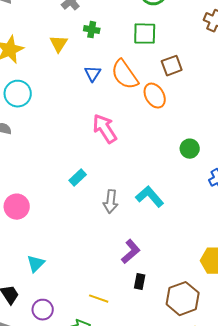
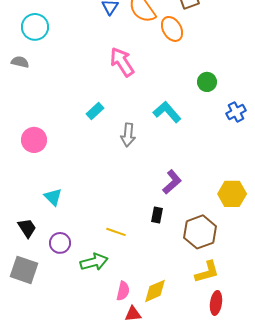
cyan L-shape: (150, 197) -> (167, 112), moved
purple L-shape: (131, 252) -> (172, 182), moved
cyan triangle: (36, 264) -> (53, 197), turned -30

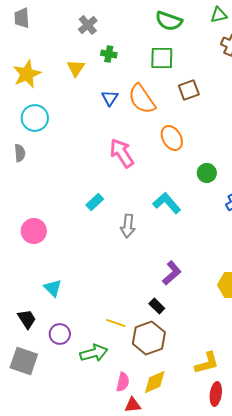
orange ellipse: (172, 29) -> (172, 138), moved
gray semicircle: (20, 62) -> (20, 153), turned 72
black rectangle: (157, 215) -> (157, 306), turned -56
brown hexagon: (200, 232) -> (149, 338), moved

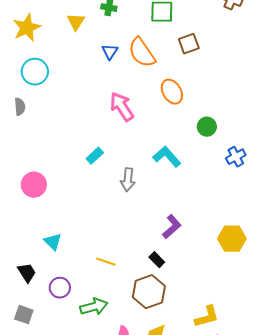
yellow line: (116, 323) -> (106, 262), moved
gray square: (24, 361) -> (24, 315), size x0.7

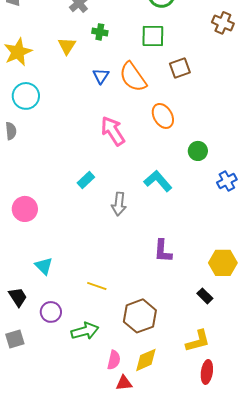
purple L-shape: (172, 227) -> (163, 251), turned 135
black rectangle: (157, 260) -> (205, 296), moved
gray square: (24, 315) -> (15, 339), turned -36

